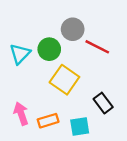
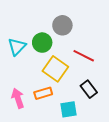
red line: (97, 47) -> (84, 56), moved
orange rectangle: (48, 121) -> (43, 93), moved

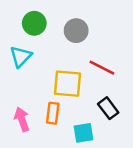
green circle: (42, 43) -> (34, 23), moved
yellow square: (55, 69) -> (67, 84), turned -30
orange rectangle: (43, 93) -> (53, 113), turned -66

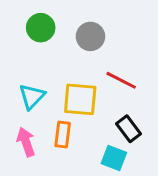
cyan triangle: (21, 57) -> (32, 96), moved
cyan square: (84, 133) -> (114, 158), moved, turned 30

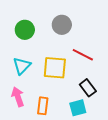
green circle: (41, 28) -> (25, 30), moved
orange rectangle: (63, 135) -> (43, 106), moved
cyan square: (114, 158) -> (78, 108), turned -36

